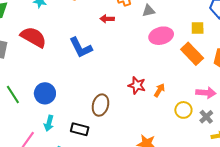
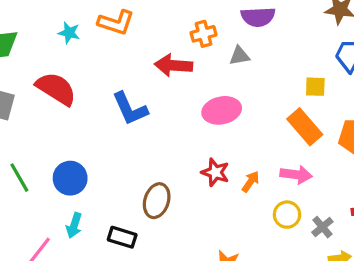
red arrow: (107, 19) -> (174, 65), size x1.6
pink ellipse: (161, 36) -> (222, 110), moved
pink arrow: (206, 93) -> (296, 175), moved

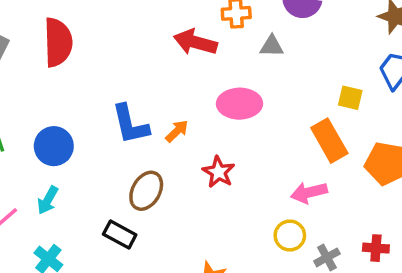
red semicircle: (56, 89) -> (58, 42), turned 45
blue L-shape: (130, 109) -> (130, 124), moved
pink arrow: (296, 175) -> (309, 193), turned 148
orange arrow: (251, 182) -> (177, 131), moved
black rectangle: (122, 237) -> (120, 234), moved

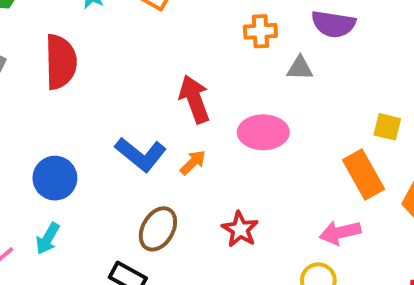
red arrow: (195, 42) -> (194, 99), moved, turned 54
blue L-shape: (130, 124) -> (141, 154), turned -39
red star: (219, 172) -> (240, 229), moved

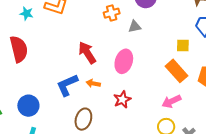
pink ellipse: (263, 132) -> (124, 61), turned -60
blue L-shape: (141, 154) -> (67, 85), turned 130
orange arrow: (193, 162) -> (93, 83), turned -112
red star: (240, 229) -> (122, 100), moved, turned 30

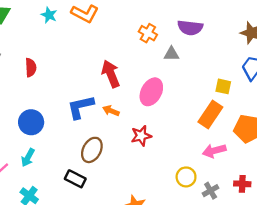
orange cross: (112, 13) -> (148, 33), turned 35
red semicircle: (19, 49) -> (31, 68), moved, size x0.6
orange rectangle: (177, 71) -> (210, 115), turned 65
pink arrow: (171, 101) -> (214, 151), moved

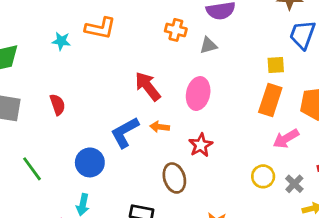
blue circle: (31, 122) -> (90, 162), moved
brown ellipse: (92, 150) -> (174, 178), moved, turned -30

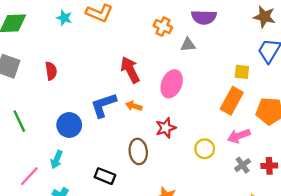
yellow circle: (263, 176) -> (205, 149), moved
gray cross: (294, 184) -> (243, 165), moved

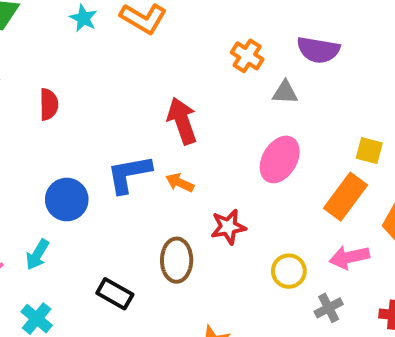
pink ellipse: (172, 84) -> (280, 159), moved
gray cross: (243, 165) -> (329, 308), moved

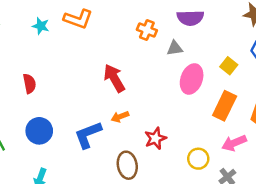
yellow square: (369, 151) -> (229, 66), moved, turned 35
pink ellipse: (280, 159) -> (192, 79), moved
blue L-shape: (129, 174) -> (88, 135), moved
orange arrow: (180, 183) -> (120, 117), turned -35
blue circle: (67, 200) -> (39, 131), moved

